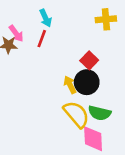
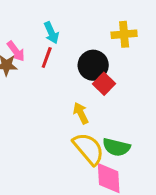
black circle: (87, 82) -> (93, 65), moved

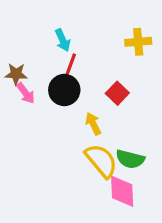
pink arrow: (16, 51) -> (26, 93), moved
red line: (47, 57) -> (71, 64), moved
black circle: (93, 65) -> (64, 90), moved

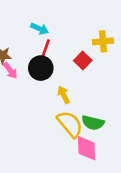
cyan arrow: (63, 40) -> (40, 29), turned -42
yellow cross: (138, 42) -> (103, 41), moved
red square: (117, 93) -> (83, 60), moved

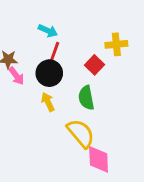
yellow arrow: (64, 95) -> (48, 102), moved
green semicircle: (93, 123) -> (86, 98), moved, turned 65

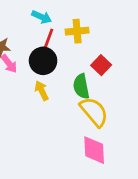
yellow cross: (116, 44) -> (77, 31), moved
red square: (94, 65) -> (101, 65), moved
yellow semicircle: (81, 133) -> (94, 112), moved

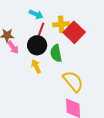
red square: (101, 65) -> (74, 32), moved, size x1.5
green semicircle: (81, 86) -> (56, 53), moved

